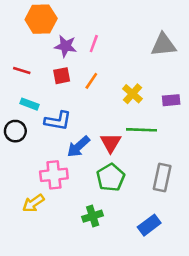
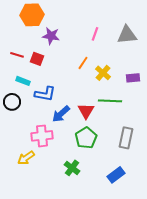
pink line: (94, 44) -> (95, 34), moved
red square: (62, 76) -> (37, 59), moved, turned 32
orange line: (91, 81) -> (83, 63), moved
green cross: (93, 216) -> (72, 168), turned -35

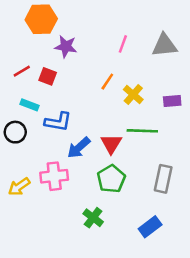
red line: (17, 55) -> (22, 71), turned -48
yellow arrow: (26, 158) -> (19, 187), moved

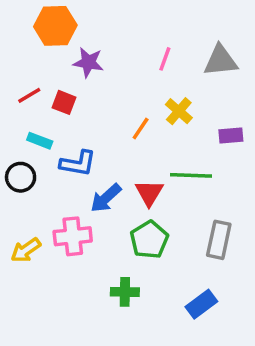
orange line: (107, 82) -> (141, 128), moved
yellow cross: (133, 95) -> (179, 111), moved
green cross: (93, 218) -> (125, 292), turned -36

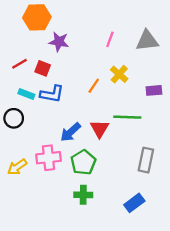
blue L-shape: (78, 163) -> (52, 94), moved
green pentagon: (149, 240) -> (83, 162), moved

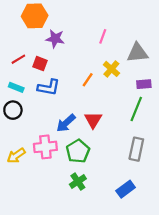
gray triangle: (147, 41) -> (137, 53), moved
cyan rectangle: (26, 94) -> (16, 87), moved
green line: (127, 117) -> (136, 109), moved, turned -70
green cross: (83, 195) -> (78, 182), turned -35

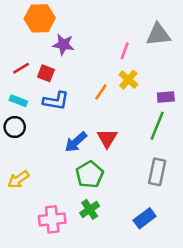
pink line: (103, 36) -> (125, 51), moved
gray triangle: (137, 53) -> (158, 35), moved
pink cross: (45, 147) -> (52, 219), moved

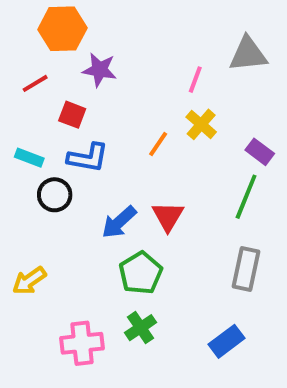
red line: (21, 68) -> (35, 83), moved
purple rectangle: (166, 97) -> (260, 152), turned 42
black circle: (15, 127) -> (55, 195), moved

